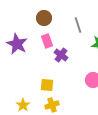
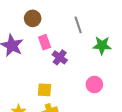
brown circle: (44, 18) -> (33, 18), moved

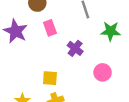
purple cross: (60, 57) -> (75, 48), moved

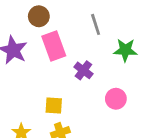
pink rectangle: (50, 28) -> (54, 46), size x1.5

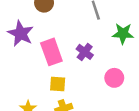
pink rectangle: (54, 46) -> (51, 52), moved

